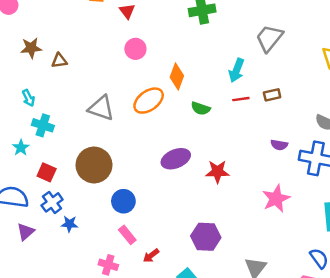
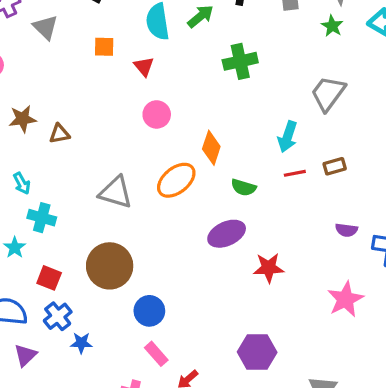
purple ellipse: (176, 159) -> (227, 234), moved

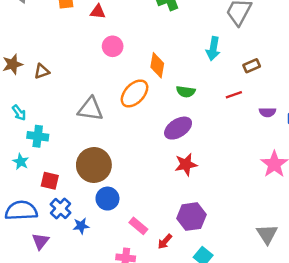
red triangle: (144, 66) -> (98, 12), turned -35
red line: (295, 173) -> (234, 95), moved
red star: (269, 268) -> (186, 164), moved
blue circle: (149, 311) -> (107, 199), moved
purple hexagon: (257, 352) -> (191, 217), moved

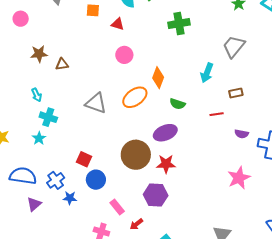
cyan star: (21, 162) -> (39, 138), moved
brown circle: (94, 165) -> (136, 155), moved
red square: (50, 181) -> (84, 159), moved
purple hexagon: (191, 217) -> (156, 195), moved

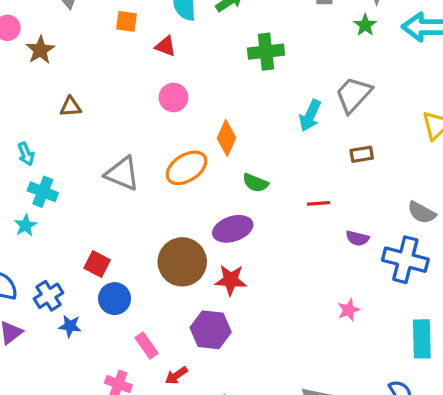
brown star: (39, 54) -> (40, 50), moved, turned -30
cyan arrow: (207, 73) -> (310, 116), moved
brown rectangle: (236, 93) -> (362, 154), moved
pink star: (239, 178) -> (349, 310), size x0.6

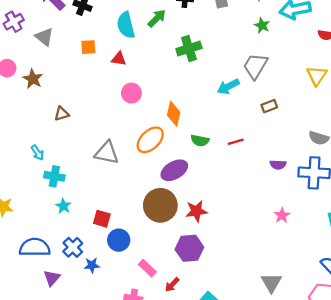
green star: (365, 25) -> (262, 25), moved
cyan arrow: (310, 116) -> (228, 87), turned 50
red line: (318, 203) -> (236, 142), moved
cyan star: (26, 225) -> (63, 206), moved
purple ellipse: (233, 229) -> (174, 170), moved

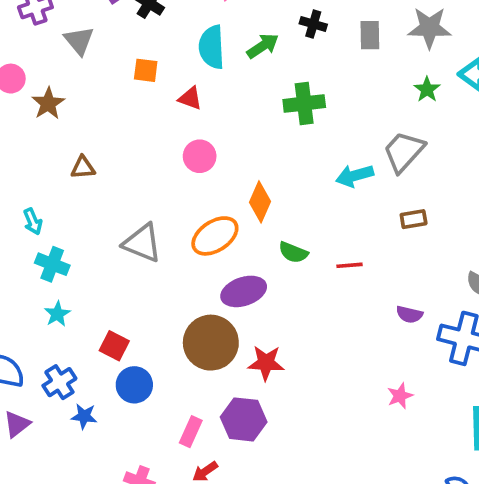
pink rectangle: (147, 268) -> (191, 432), moved, turned 60

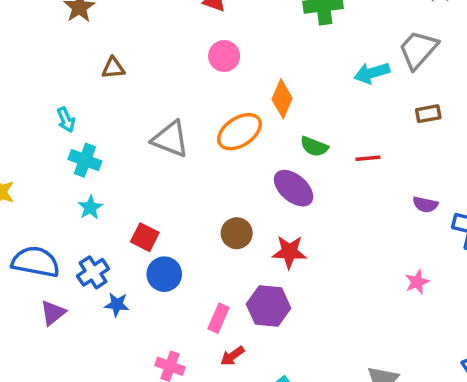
purple ellipse: (244, 291) -> (294, 188), moved, turned 60
brown circle: (211, 343) -> (237, 233), size x0.6

